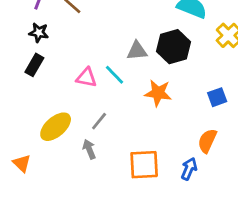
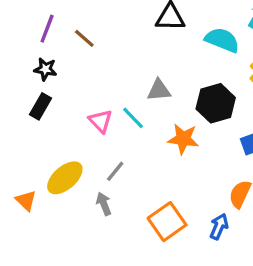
black hexagon: (174, 47) -> (216, 103), moved
pink triangle: (86, 78) -> (101, 121), turned 35
orange triangle: (22, 163) -> (26, 201), moved
orange square: (144, 165) -> (167, 222), turned -32

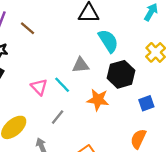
cyan semicircle: (222, 40) -> (108, 41), moved, turned 35
gray line: (115, 171) -> (58, 117), moved

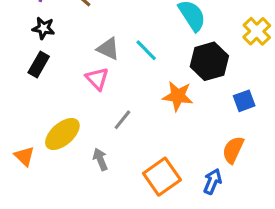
gray triangle: (81, 65) -> (108, 49), moved, turned 30
cyan line: (62, 85) -> (146, 50), moved

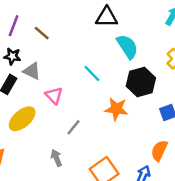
gray triangle: (108, 49) -> (32, 71), moved
yellow ellipse: (62, 134) -> (22, 119), moved

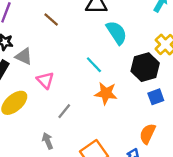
brown line: (42, 33) -> (51, 20), moved
cyan line: (92, 73) -> (94, 65), moved
black hexagon: (141, 82) -> (145, 67), moved

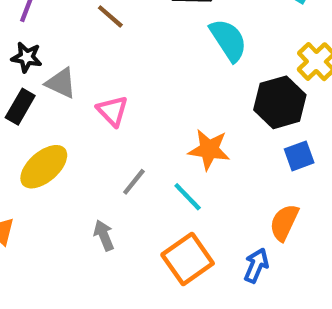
cyan line: (94, 65) -> (188, 197), moved
pink triangle: (45, 80) -> (112, 111), moved

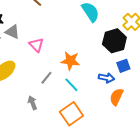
orange star: (209, 150) -> (70, 61), moved
blue arrow: (256, 265) -> (106, 78), moved, turned 77

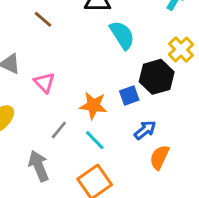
blue square: (123, 66) -> (129, 95), moved
blue arrow: (106, 78) -> (145, 130), turned -49
gray arrow: (32, 103) -> (39, 166), size x1.5

